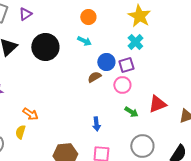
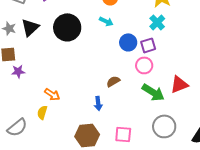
brown semicircle: (94, 77) -> (113, 81), moved
green arrow: (131, 112) -> (153, 92), size x1.6
blue arrow: (96, 124) -> (98, 103), moved

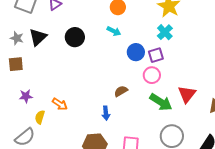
black circle: (67, 27) -> (75, 37), size x0.7
purple star: (18, 71) -> (26, 96), moved
red triangle: (179, 84) -> (187, 94), turned -30
yellow semicircle: (42, 112) -> (40, 117), moved

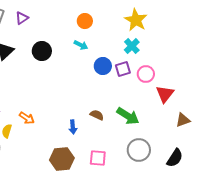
pink circle: (152, 75) -> (146, 74), moved
brown semicircle: (121, 91) -> (97, 115), moved, turned 56
red triangle: (187, 94) -> (165, 94), moved

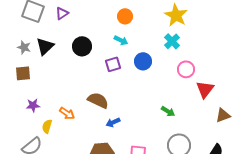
purple square: (123, 69) -> (113, 64), moved
brown semicircle: (97, 115) -> (98, 100), moved, size x1.5
green arrow: (128, 116) -> (168, 111), size x0.6
blue arrow: (73, 127) -> (113, 122), turned 72

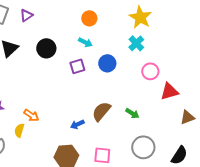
red triangle: (205, 89) -> (169, 91), turned 36
brown semicircle: (98, 100) -> (101, 111), moved, turned -75
yellow semicircle: (47, 126) -> (19, 130), moved

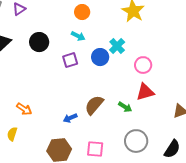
cyan cross: (136, 43) -> (117, 46), moved
red triangle: (169, 91) -> (145, 92), moved
yellow semicircle: (19, 130) -> (12, 134), moved

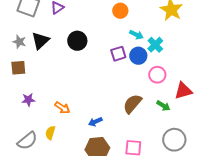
cyan arrow: (78, 36) -> (136, 35), moved
purple square: (70, 60) -> (118, 54), moved
pink circle: (143, 65) -> (157, 75), moved
blue arrow: (70, 118) -> (95, 122), moved

